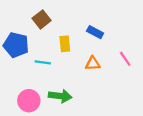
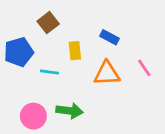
blue pentagon: (16, 45) -> (19, 52), turned -30
orange triangle: (93, 64) -> (107, 73), size x1.5

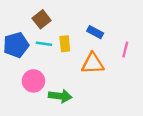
pink line: (144, 68) -> (125, 50), moved, turned 49
cyan line: (49, 72) -> (44, 44), moved
pink circle: (33, 116) -> (33, 81), moved

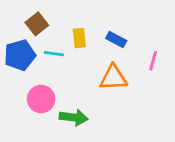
brown square: (42, 19) -> (37, 24), moved
yellow rectangle: (65, 44) -> (79, 38), moved

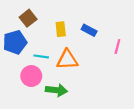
cyan line: (54, 54) -> (41, 56), moved
orange triangle: (113, 78) -> (67, 60), moved

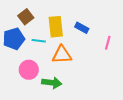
yellow rectangle: (61, 29) -> (56, 27), size x1.5
cyan line: (41, 56) -> (39, 41), moved

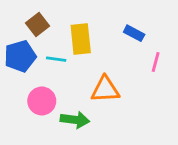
blue rectangle: (82, 28) -> (134, 33), moved
orange triangle: (62, 55) -> (105, 89), moved

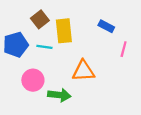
brown square: (37, 25) -> (40, 19), moved

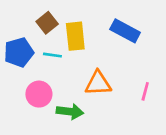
blue rectangle: (106, 26) -> (125, 31), size x1.5
pink line: (124, 49) -> (145, 91), moved

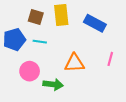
brown square: (47, 23) -> (36, 17), turned -35
yellow rectangle: (75, 36) -> (61, 15), moved
pink line: (145, 91) -> (110, 59), moved

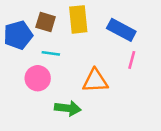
blue pentagon: (14, 40) -> (18, 35), moved
pink line: (110, 59) -> (132, 60), moved
pink circle: (30, 71) -> (38, 78), moved

